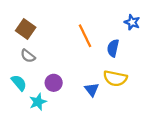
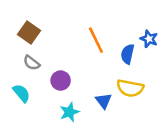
blue star: (132, 22) -> (149, 39), moved
purple circle: (54, 83) -> (61, 81), moved
cyan star: (38, 102) -> (69, 112), moved

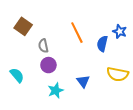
gray semicircle: (32, 63) -> (43, 46), moved, turned 40
yellow semicircle: (130, 88) -> (118, 74), moved

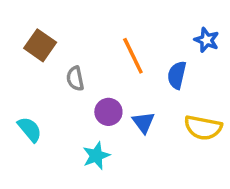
blue star: (120, 32) -> (207, 40), moved
purple circle: (48, 65) -> (108, 112), moved
blue triangle: (83, 81) -> (143, 122), moved

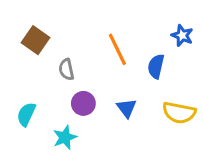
purple circle: (108, 112) -> (83, 103), moved
cyan semicircle: (30, 129) -> (26, 114), turned -115
cyan star: (96, 156) -> (65, 137), moved

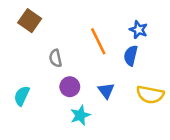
blue star: (182, 35) -> (138, 30), moved
brown square: (36, 40) -> (30, 21), moved
cyan star: (65, 137) -> (80, 115), moved

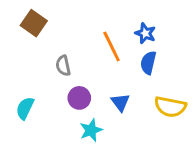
blue star: (138, 30) -> (145, 33), moved

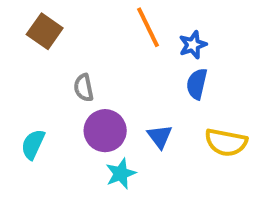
blue star: (145, 33) -> (193, 45), turned 30
orange line: (112, 47) -> (148, 27), moved
purple circle: (79, 98) -> (105, 131), size x1.4

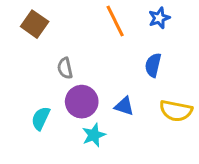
blue star: (193, 45) -> (159, 18), moved
blue triangle: (160, 137) -> (124, 106), turned -35
cyan semicircle: (33, 144) -> (41, 118), moved

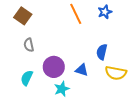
blue semicircle: (153, 65) -> (102, 52), moved
gray semicircle: (65, 68) -> (29, 45), moved

